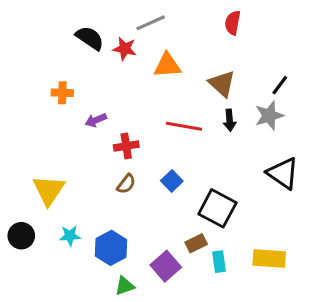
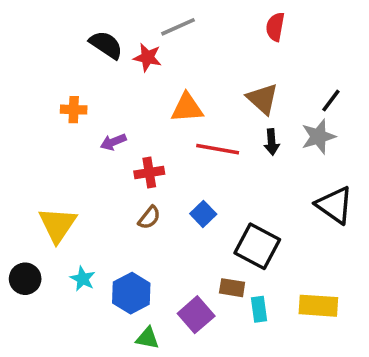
orange triangle: (167, 65) -> (187, 108), moved
cyan star: (70, 236) -> (83, 279), turned 30
brown rectangle: (196, 243) -> (232, 288), turned 35
green triangle: (125, 286) -> (147, 338), turned 30

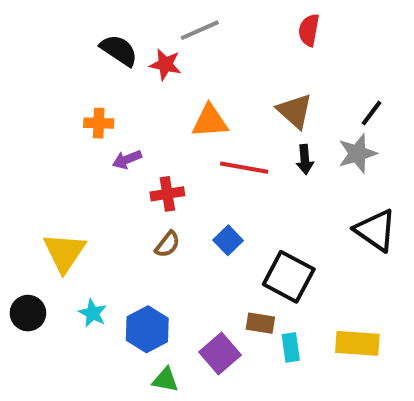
orange cross: (74, 110) -> (99, 123), moved

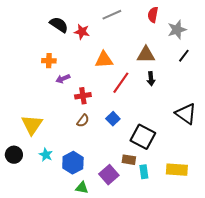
gray line: (200, 30) -> (112, 15), moved
brown triangle: (295, 111) -> (146, 55), turned -42
gray star: (357, 153) -> (177, 30), moved
red line: (244, 168) -> (121, 83), turned -65

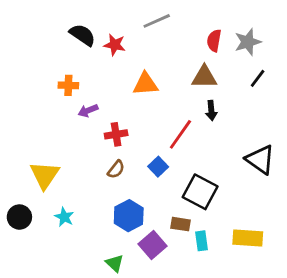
red semicircle: (153, 15) -> (214, 41), moved
red line: (121, 83) -> (180, 134), moved
blue hexagon: (73, 163) -> (129, 216), moved
green triangle: (82, 188) -> (115, 263), turned 32

